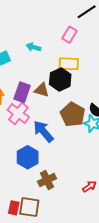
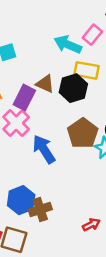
cyan arrow: (33, 47) -> (68, 44), moved, size x1.5
brown triangle: (42, 90) -> (45, 84), moved
blue hexagon: (28, 157) -> (21, 200), moved

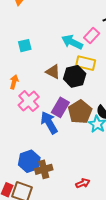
purple rectangle: (24, 98) -> (60, 107), moved

